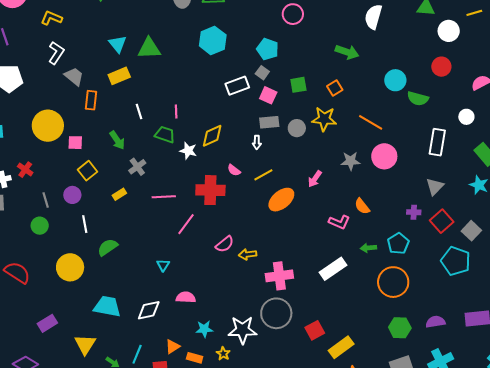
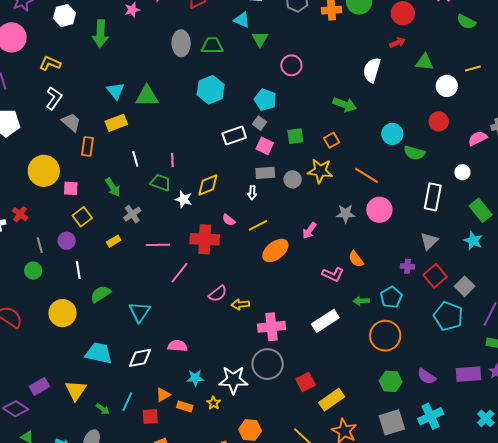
cyan triangle: (163, 265) -> (140, 312), moved, size x1.6
purple semicircle: (435, 322) -> (426, 376), turned -138
purple rectangle: (47, 323) -> (39, 386), moved

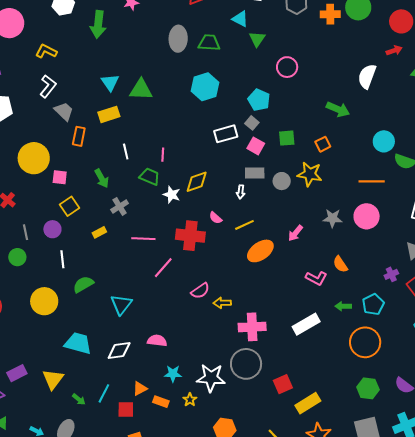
orange line: (366, 175) -> (372, 181), moved, turned -35
purple cross: (407, 266) -> (391, 274), turned -32

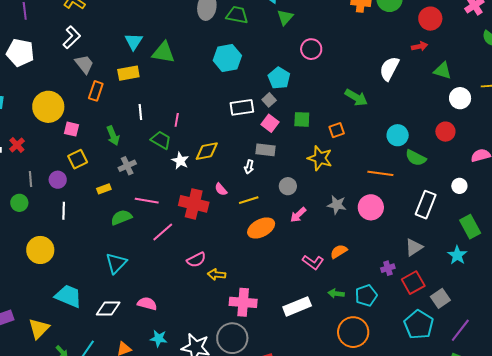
gray circle: (282, 181) -> (288, 186), moved
orange semicircle: (340, 264) -> (339, 251), turned 84
green semicircle: (83, 284) -> (121, 217), moved

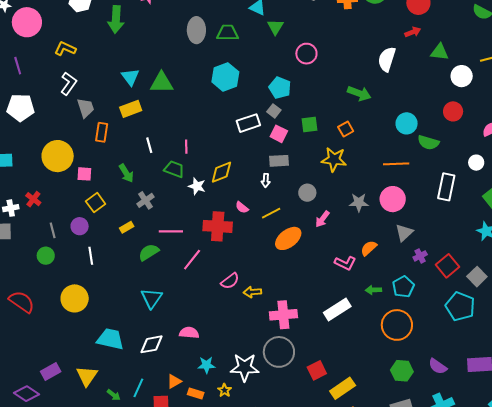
gray trapezoid: (84, 64) -> (86, 108), turned 30
gray triangle: (414, 247) -> (404, 233), moved

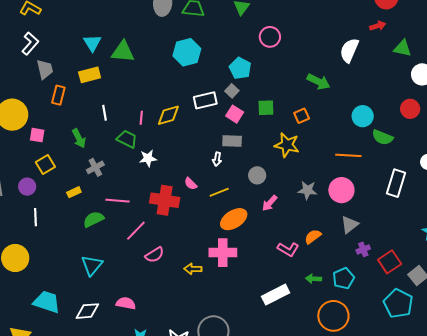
yellow diamond: (221, 172) -> (168, 115), moved
white star: (197, 186) -> (148, 158), turned -30
pink semicircle: (230, 281) -> (155, 255), moved
pink cross: (283, 315) -> (223, 253), moved

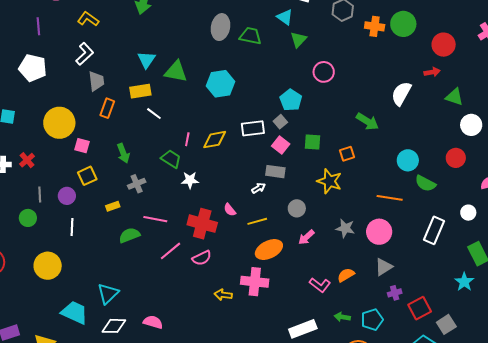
cyan hexagon: (187, 52) -> (221, 84), moved
white line: (104, 113) -> (154, 114), moved, turned -49
white arrow: (217, 159) -> (259, 188), turned -136
pink semicircle: (155, 255) -> (202, 258), moved
cyan triangle: (92, 265) -> (108, 294), moved

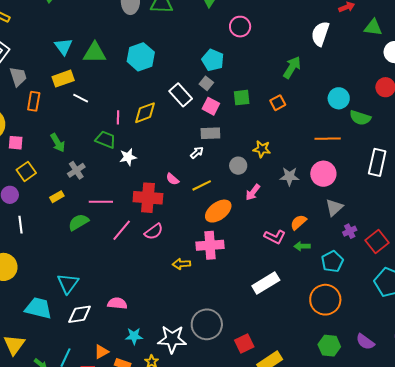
green arrow: (367, 121) -> (292, 67), turned -80
white rectangle: (253, 128) -> (181, 95), turned 65
yellow star: (329, 181) -> (262, 149), moved, size x0.7
green arrow: (342, 317) -> (302, 246), moved

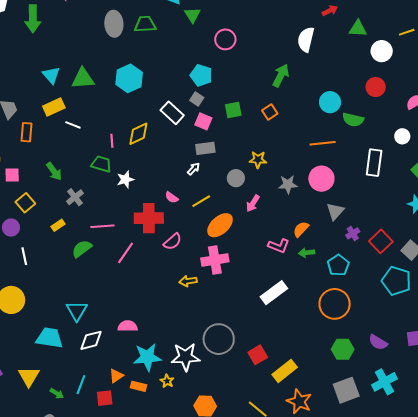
pink semicircle: (154, 232) -> (173, 242), moved
cyan star: (134, 336) -> (147, 357), size x1.6

